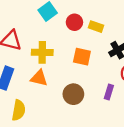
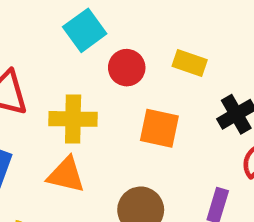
red circle: (74, 22) -> (127, 68), moved

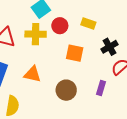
yellow cross: (73, 119) -> (36, 34), moved

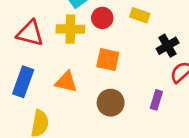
orange square: (75, 53) -> (108, 60), moved

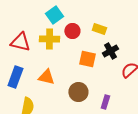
black cross: (168, 46) -> (110, 51), moved
orange square: (108, 60) -> (87, 59), moved
purple rectangle: (156, 100) -> (105, 102), moved

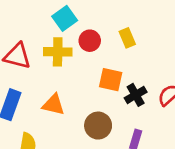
yellow rectangle: (99, 29) -> (127, 38), turned 48
black cross: (110, 51) -> (136, 95), moved

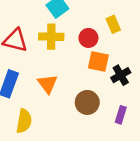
red circle: (90, 41) -> (88, 38), moved
orange triangle: (54, 105) -> (48, 84), turned 40

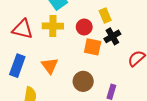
black cross: (121, 75) -> (112, 36), moved

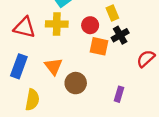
brown circle: (83, 81) -> (76, 83), moved

